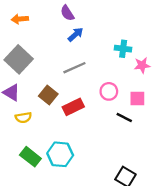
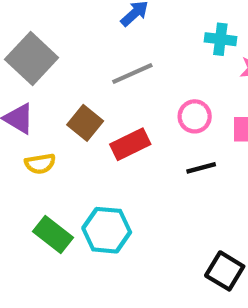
black line: (124, 118) -> (201, 168), moved, turned -42

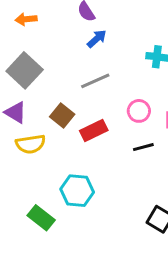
yellow semicircle: (40, 164) -> (31, 144), size x1.4
green rectangle: (53, 234) -> (41, 218), moved

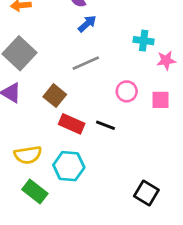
red rectangle: (94, 131) -> (72, 124), moved, turned 50
yellow semicircle: (31, 144) -> (28, 155), moved
black line: (143, 147) -> (105, 125), moved, turned 36

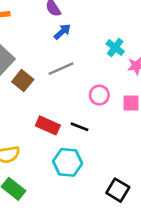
cyan cross: (144, 41) -> (115, 48), turned 30
brown square: (55, 96) -> (23, 81), moved
cyan hexagon: (69, 166) -> (68, 162), moved

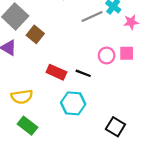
gray line: (61, 69) -> (92, 16), moved
pink circle: (99, 95) -> (107, 55), moved

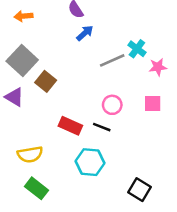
pink circle: (107, 55) -> (112, 105), moved

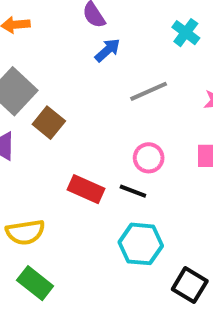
cyan cross: (137, 49) -> (186, 33), moved
cyan hexagon: (90, 162) -> (141, 244), moved

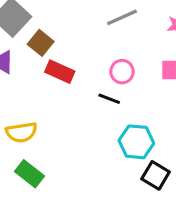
red rectangle: (86, 189) -> (60, 72), moved
cyan hexagon: (141, 244) -> (136, 142), moved

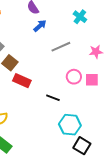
pink circle: (122, 72) -> (74, 77), moved

